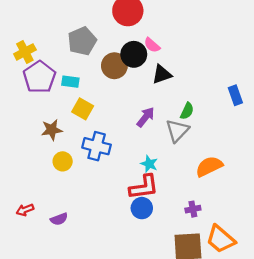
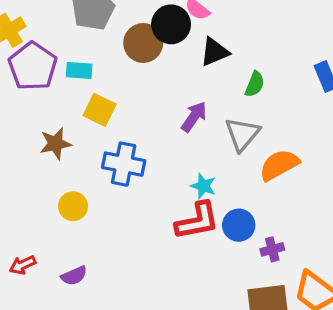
green semicircle: (187, 111) -> (255, 84), moved
yellow circle: (63, 161) -> (73, 206), moved
orange semicircle: (209, 166) -> (279, 165), moved
blue circle: (142, 208) -> (239, 225), moved

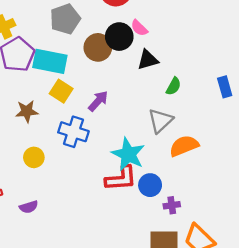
cyan rectangle: (79, 70) -> (50, 61), size x1.8
purple arrow: (194, 117) -> (98, 101), moved
cyan star: (203, 186) -> (128, 154), size x1.8

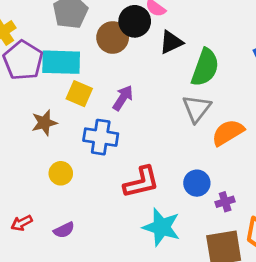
green semicircle: (174, 86) -> (205, 67), size x1.8
cyan star: (128, 154) -> (161, 227), moved
red L-shape: (121, 178) -> (141, 182), moved

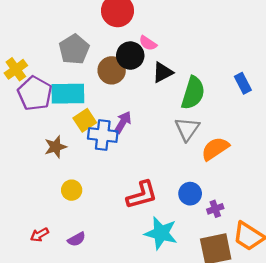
yellow square: (79, 94) -> (85, 120), turned 35
blue cross: (101, 137) -> (103, 135), moved

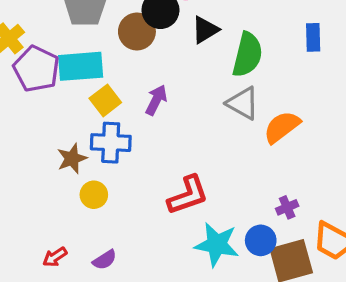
blue rectangle: (243, 83) -> (313, 37), turned 30
gray triangle: (187, 129) -> (243, 103), turned -32
blue cross: (103, 135) -> (111, 143), moved
brown star: (55, 147) -> (72, 159), moved
blue circle: (190, 194) -> (261, 240), moved

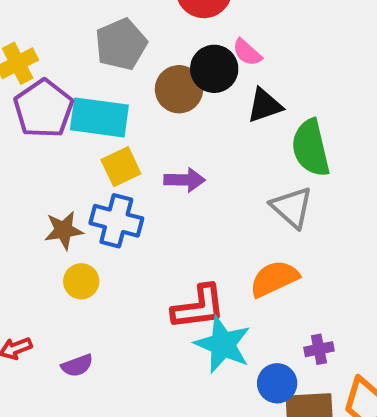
green semicircle: (247, 55) -> (311, 148), turned 141
purple arrow: (156, 100) -> (185, 180), turned 52
orange semicircle: (282, 127) -> (274, 279), moved
cyan star: (217, 244) -> (223, 344), moved

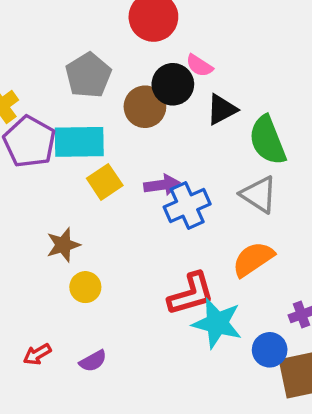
blue cross: (116, 221) -> (187, 205), moved, turned -30

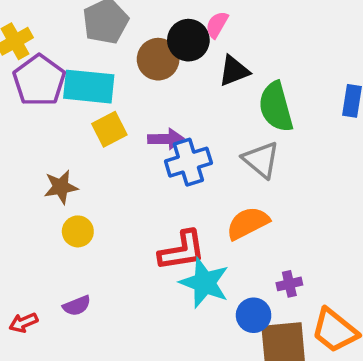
pink semicircle: (199, 66) -> (217, 25), turned 80
red arrow: (37, 354) -> (23, 323), moved

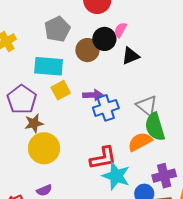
purple pentagon: (39, 81) -> (22, 99), moved
green semicircle: (276, 107) -> (155, 127), moved
yellow circle: (78, 231) -> (44, 148), size x1.8
purple cross: (289, 284) -> (164, 176), size x1.6

